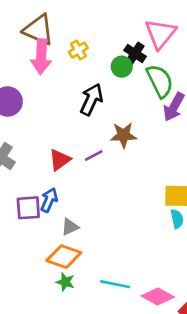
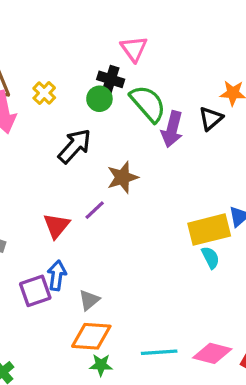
pink triangle: (160, 34) -> (134, 49), size x0.7
black arrow: (91, 99) -> (75, 146), turned 32

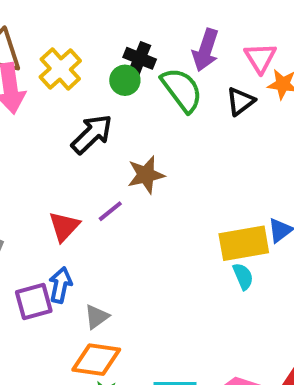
pink triangle: (134, 49) -> (260, 58), moved
yellow cross: (44, 93) -> (60, 69), size x1.5
black triangle: (211, 119) -> (241, 101), moved
purple arrow: (172, 129) -> (206, 50), moved

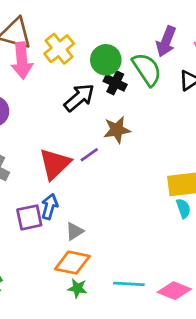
black cross: (140, 58) -> (115, 83), moved
green circle: (125, 80) -> (106, 60), size x1.4
red triangle: (64, 226) -> (55, 164), size x1.4

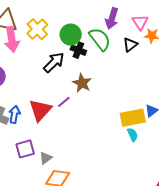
brown star: (117, 130) -> (82, 83), turned -30
blue arrow: (50, 206) -> (14, 114), moved
gray triangle: (75, 231) -> (46, 158), moved

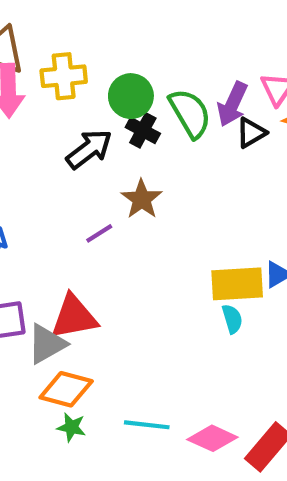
purple arrow: (112, 19) -> (232, 104), moved
yellow cross: (37, 29) -> (64, 76), turned 30
red triangle: (40, 110) -> (74, 317), moved, turned 30
gray triangle: (46, 158) -> (47, 344), size x1.5

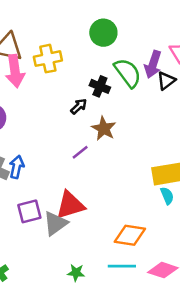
green circle: (131, 96) -> (103, 33), moved
black arrow: (89, 149) -> (79, 106), moved, size x0.6
orange diamond: (66, 389) -> (130, 235), moved

